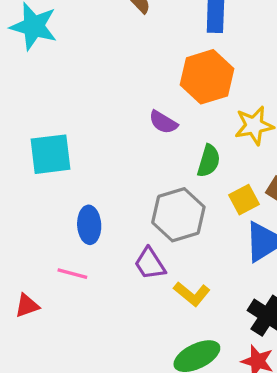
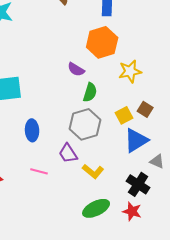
green semicircle: (209, 161) -> (90, 92), moved
pink line: (72, 274) -> (39, 171), moved

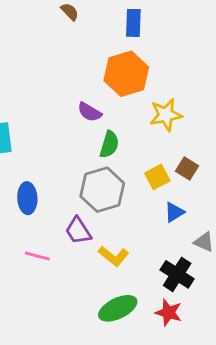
blue triangle: (136, 140) -> (174, 212), size x0.6

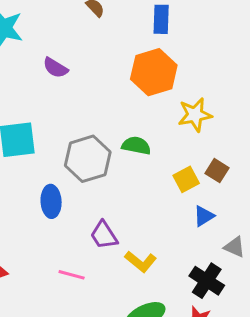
purple semicircle: (90, 112) -> (55, 68), moved
green semicircle: (109, 144) -> (136, 146), turned -96
gray hexagon: (102, 190) -> (88, 159), moved
pink line: (37, 256) -> (72, 275), moved

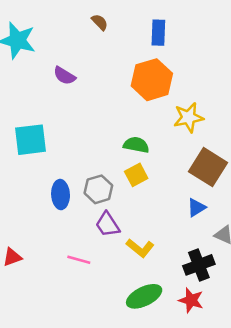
gray hexagon: (88, 159) -> (98, 189), moved, size x0.7
brown square: (217, 171) -> (208, 167), size x1.8
yellow square: (186, 179) -> (136, 175), moved
black cross: (207, 281) -> (199, 265), turned 36

